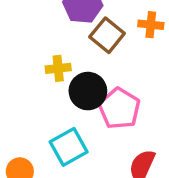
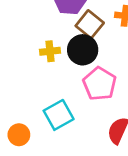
black circle: (88, 91) -> (83, 50), moved

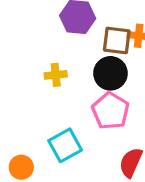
brown square: (90, 24) -> (117, 40), moved, turned -32
black circle: (83, 50) -> (110, 73), moved

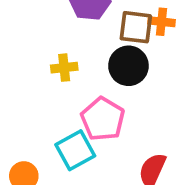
pink pentagon: (110, 111) -> (103, 119), moved

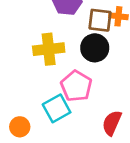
yellow cross: (64, 68) -> (49, 49), size x1.6

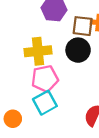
pink pentagon: (76, 86) -> (45, 79), moved, turned 30

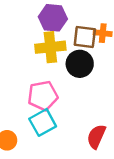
yellow cross: (38, 51) -> (50, 47), moved

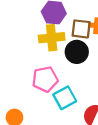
cyan square: (43, 122) -> (65, 98), moved

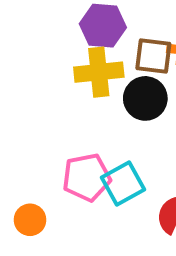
pink pentagon: (45, 79) -> (87, 177), moved

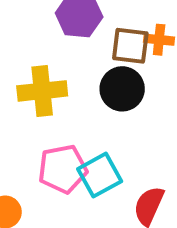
yellow cross: (99, 72) -> (42, 91), moved

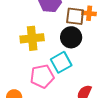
cyan square: (100, 175) -> (61, 62), moved

